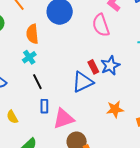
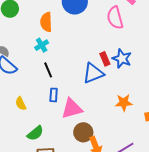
blue star: (110, 66) -> (122, 59), turned -30

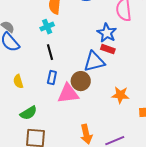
red rectangle: (105, 59) -> (108, 49), turned -56
blue star: (122, 59) -> (107, 33), moved
brown circle: (83, 132) -> (81, 81), moved

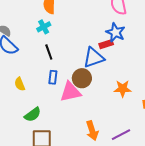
blue star: (107, 33) -> (116, 32), moved
red rectangle: (108, 49) -> (106, 44), turned -32

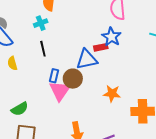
blue rectangle: (53, 77) -> (54, 76), moved
yellow semicircle: (20, 84) -> (12, 63), moved
pink triangle: (70, 92) -> (60, 91), turned -50

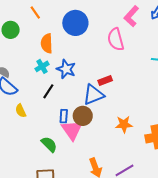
blue star: (111, 37) -> (66, 69), moved
black line: (43, 49) -> (48, 91), turned 56
green semicircle: (20, 109) -> (49, 144), moved, turned -96

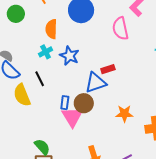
black line: (48, 91) -> (40, 79), moved, turned -63
yellow semicircle: (21, 111) -> (22, 95), size x1.6
green semicircle: (49, 144) -> (42, 147), moved

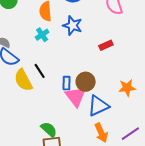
blue star: (69, 56) -> (72, 25), moved
black line: (40, 79) -> (40, 71), moved
blue triangle: (95, 83) -> (98, 106), moved

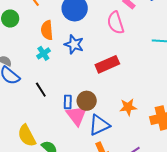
red rectangle: (106, 45) -> (107, 64), size x1.6
yellow semicircle: (23, 80) -> (27, 136), moved

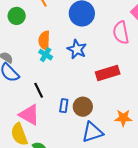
orange semicircle: (47, 30) -> (44, 40), moved
cyan cross: (43, 53) -> (46, 55), turned -32
pink triangle: (77, 115) -> (29, 115), moved, turned -30

